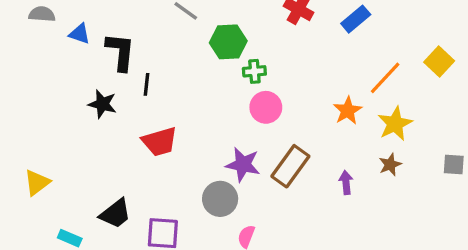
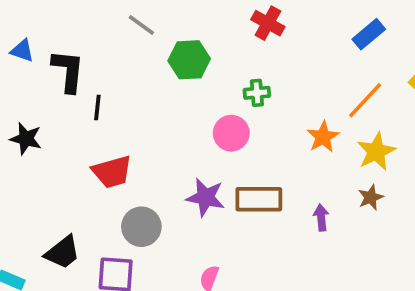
blue rectangle: (356, 19) -> (369, 34), moved
green cross: (254, 71) -> (257, 93), moved
black star: (102, 104) -> (26, 139), moved
brown rectangle: (290, 166) -> (259, 199), turned 54
gray circle: (220, 199) -> (141, 227), moved

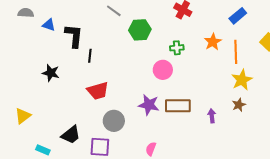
orange line: (365, 100) -> (236, 52), turned -45
orange star: (323, 137) -> (213, 42), moved

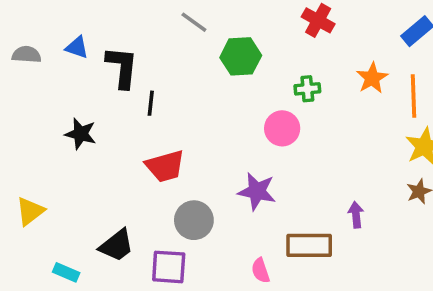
gray semicircle: (26, 13) -> (27, 55), moved
brown rectangle: (178, 106) -> (309, 245), moved
purple arrow: (212, 116) -> (356, 215), moved
pink semicircle: (151, 149) -> (261, 271), turned -40

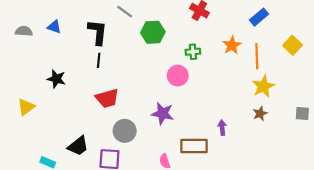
black L-shape: (122, 67) -> (98, 32), moved
yellow triangle: (30, 211) -> (26, 107), moved

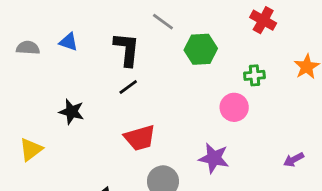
black line: (99, 60) -> (128, 87), turned 48
purple arrow: (222, 128) -> (294, 160), moved, turned -112

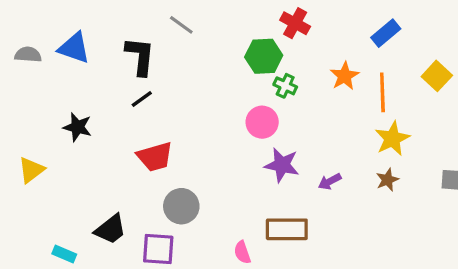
blue triangle: (69, 42) -> (74, 48), size x1.5
green hexagon: (201, 49) -> (264, 56), moved
green cross: (254, 75) -> (285, 86), turned 30
purple star: (214, 158) -> (282, 165), moved

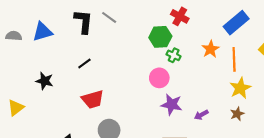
blue rectangle: (386, 33) -> (236, 23), size x1.4
blue triangle: (74, 48) -> (42, 32), turned -35
black L-shape: (140, 56) -> (83, 22), moved

